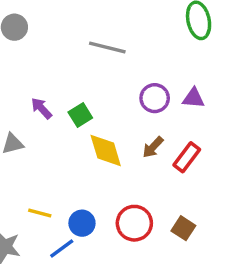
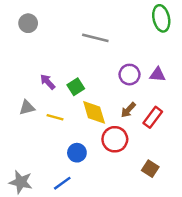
yellow line: (40, 213) -> (55, 117), moved
blue circle: (82, 223) -> (77, 153), moved
red circle: (134, 223) -> (115, 139), moved

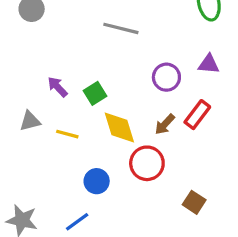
purple triangle: (158, 75) -> (209, 64), moved
red rectangle: (153, 117) -> (197, 115), moved

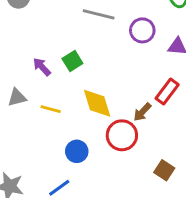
purple circle: (166, 77) -> (142, 30), moved
green square: (95, 93) -> (72, 61), moved
brown arrow: (165, 124) -> (142, 112), moved

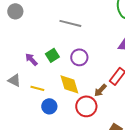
purple circle: (142, 30) -> (79, 57), moved
gray triangle: (17, 97) -> (14, 80), turned 40
blue circle: (77, 151) -> (49, 106), moved

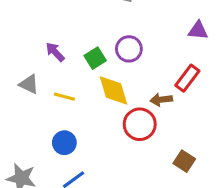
green square: (52, 55) -> (95, 58), moved
brown arrow: (100, 90) -> (161, 100), turned 40
blue circle: (49, 106) -> (64, 143), moved

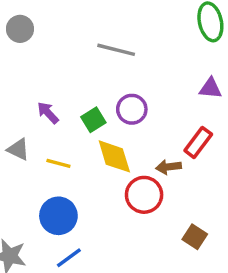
blue circle: (64, 143) -> (58, 216), size x1.4

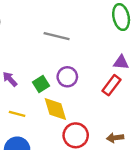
red rectangle: (198, 142) -> (112, 85), moved
brown arrow: (168, 167) -> (115, 138), moved

